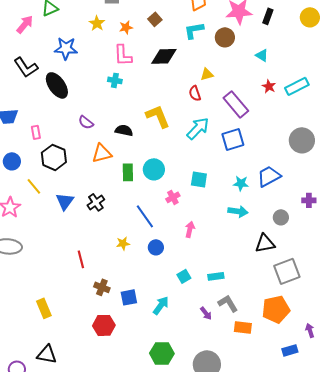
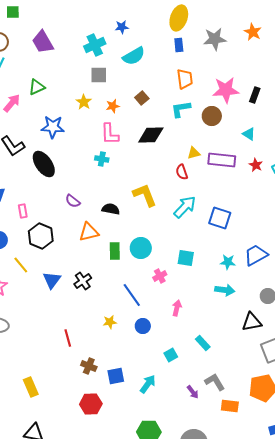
purple rectangle: (236, 104) -> (222, 160), moved, turned -44
blue square: (233, 139) -> (220, 218), turned 35
cyan rectangle: (216, 276) -> (203, 343), moved, turned 56

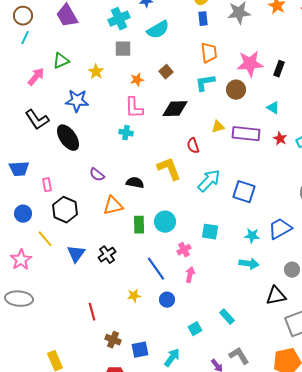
yellow star: (84, 102) -> (96, 72), moved
red semicircle: (182, 172) -> (193, 146), moved
pink arrow: (177, 308) -> (190, 275), moved

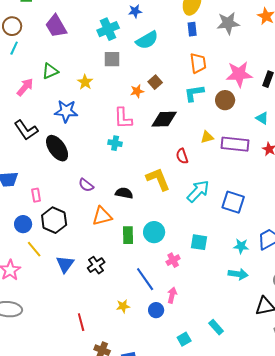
orange star: (137, 80) -> (137, 91), moved
blue circle: (23, 214) -> (23, 224), moved
pink arrow: (190, 275) -> (172, 295), moved

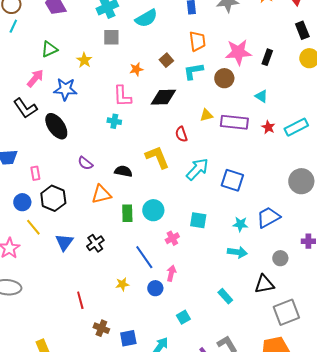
brown square: (155, 82) -> (166, 60), moved
pink arrow: (25, 87) -> (35, 78), moved
cyan rectangle: (216, 327) -> (225, 296), moved

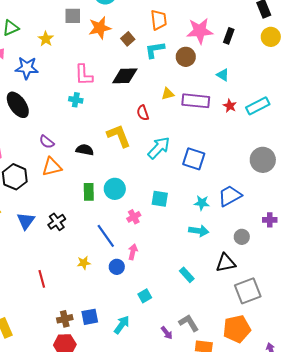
orange star: (136, 69) -> (100, 28), moved, size x1.6
orange triangle: (101, 194) -> (52, 167), moved
brown cross: (101, 328) -> (65, 319), moved, turned -35

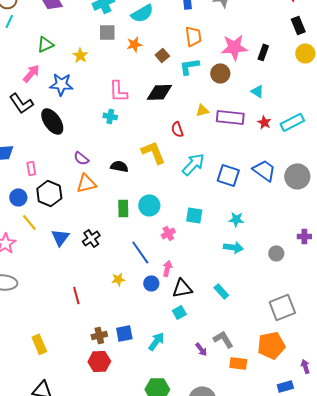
orange star: (100, 28) -> (134, 44), size x0.7
blue trapezoid: (230, 196) -> (264, 170), moved, turned 65
black triangle: (226, 263) -> (182, 288), moved

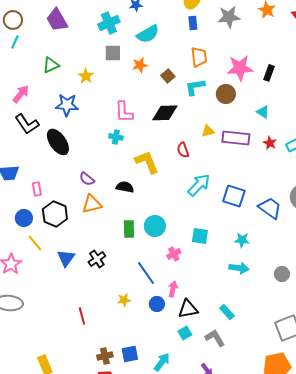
pink arrow: (31, 73) -> (21, 94), moved
yellow L-shape: (153, 152) -> (147, 162), moved
blue trapezoid: (264, 170) -> (270, 208), moved
gray L-shape: (223, 339) -> (215, 338), moved

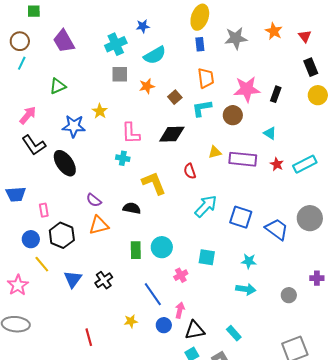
yellow star: (86, 76) -> (100, 111), moved

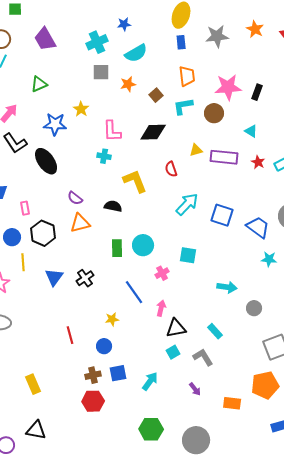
cyan star: (249, 261) -> (269, 259), moved
yellow line: (42, 264) -> (23, 262), turned 36
gray circle: (289, 295) -> (254, 308), moved
blue circle: (164, 325) -> (104, 346), moved

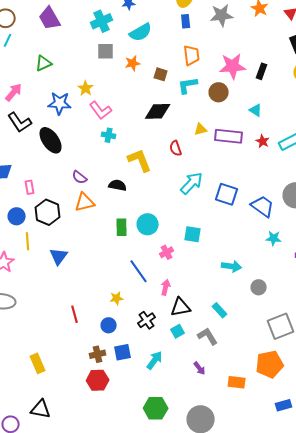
brown square: (156, 95) -> (161, 74), turned -32
pink L-shape: (112, 131) -> (101, 110), moved, turned -35
black cross: (85, 278) -> (147, 320), moved

